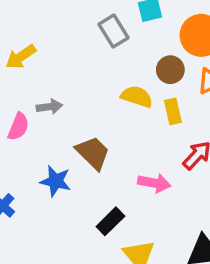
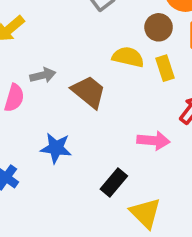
brown trapezoid: (93, 153) -> (89, 92), moved

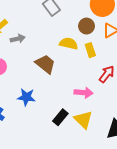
gray arrow: (43, 75) -> (18, 39), moved
yellow triangle: (145, 213) -> (83, 120), moved

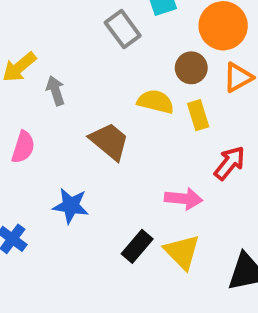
gray arrow: (18, 39) -> (55, 91), turned -96

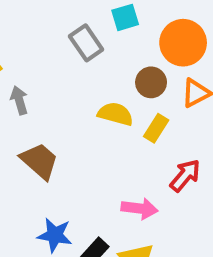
yellow rectangle: (198, 115) -> (156, 128), turned 48
brown trapezoid: (109, 141) -> (39, 161), moved
blue star: (71, 206) -> (55, 235), moved

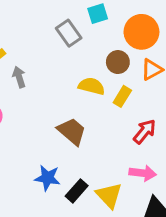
brown trapezoid: (39, 161) -> (72, 131), moved
pink arrow: (140, 208) -> (143, 173), moved

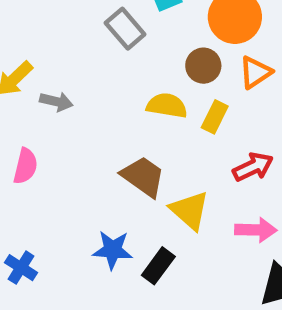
gray arrow: (19, 77) -> (56, 102), turned 126
red arrow: (145, 132) -> (253, 167), turned 30
yellow triangle: (109, 195) -> (190, 210), moved

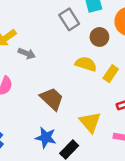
brown circle: (203, 66) -> (99, 37), moved
brown trapezoid: (143, 176) -> (52, 99), moved

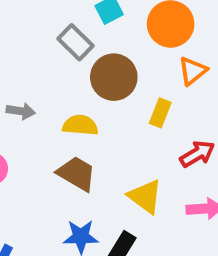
brown circle: (99, 37) -> (114, 77), moved, size x1.5
yellow semicircle: (86, 64) -> (80, 125), moved

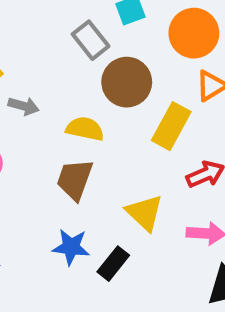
yellow rectangle: (160, 113) -> (171, 126), size x1.5
brown trapezoid: (77, 174) -> (75, 179), turned -108

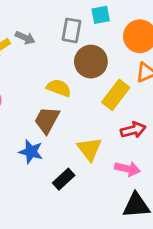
gray rectangle: (91, 40) -> (71, 30), turned 40
gray arrow: (24, 106) -> (25, 38), moved
blue star: (71, 247) -> (31, 152), moved

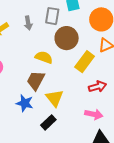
gray arrow: (25, 38) -> (28, 23), moved, turned 56
yellow triangle: (89, 149) -> (55, 98), moved

